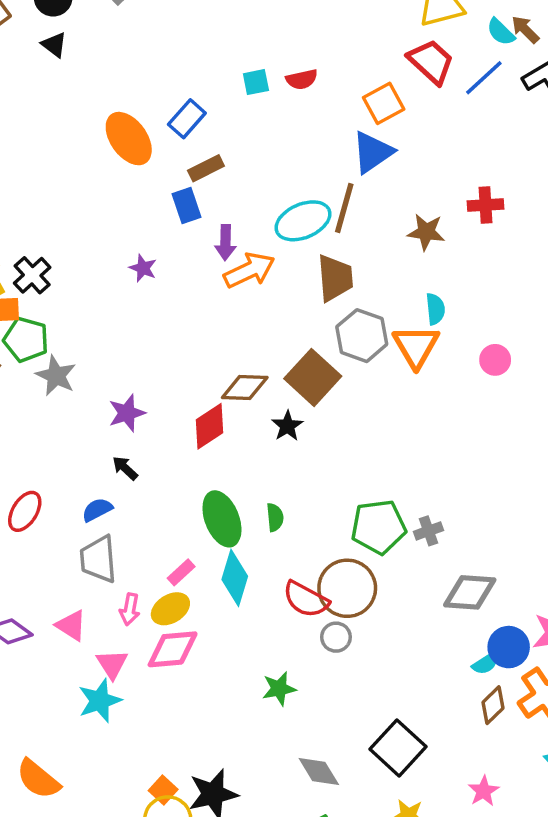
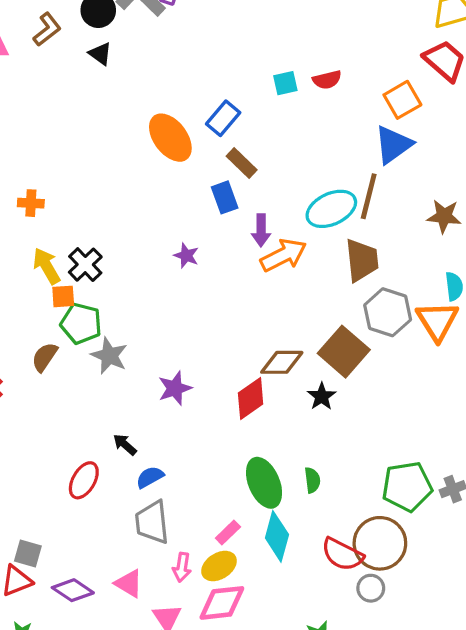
brown rectangle: (206, 168) -> (242, 163), turned 72
black arrow: (125, 468) -> (125, 445), moved

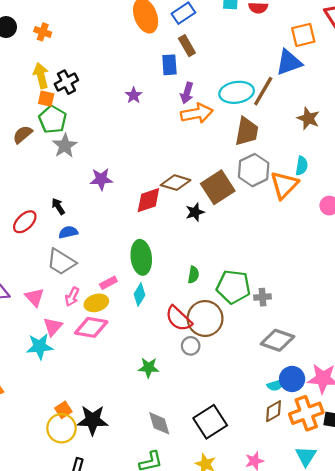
green semicircle: (312, 480) -> (193, 275), moved
gray trapezoid: (152, 522) -> (61, 262), turned -68
cyan diamond: (277, 536) -> (140, 295), size x0.7

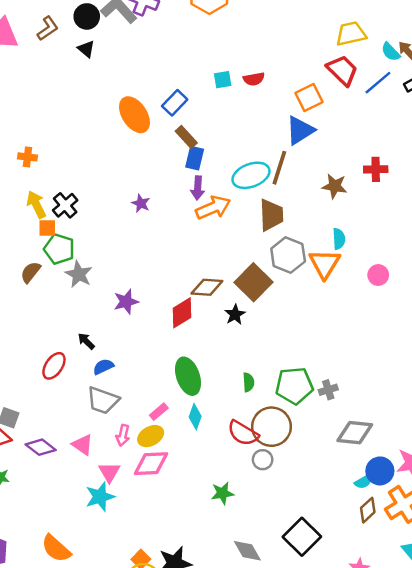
blue rectangle: (169, 65) -> (195, 158), moved, turned 30

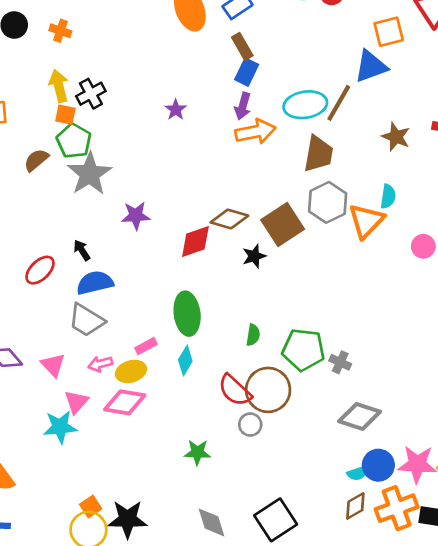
gray star: (79, 274) -> (90, 174), size x1.4
blue semicircle: (103, 367) -> (95, 283), size x1.5
gray cross: (328, 390) -> (340, 362), turned 30
pink arrow: (123, 435) -> (100, 364), turned 50

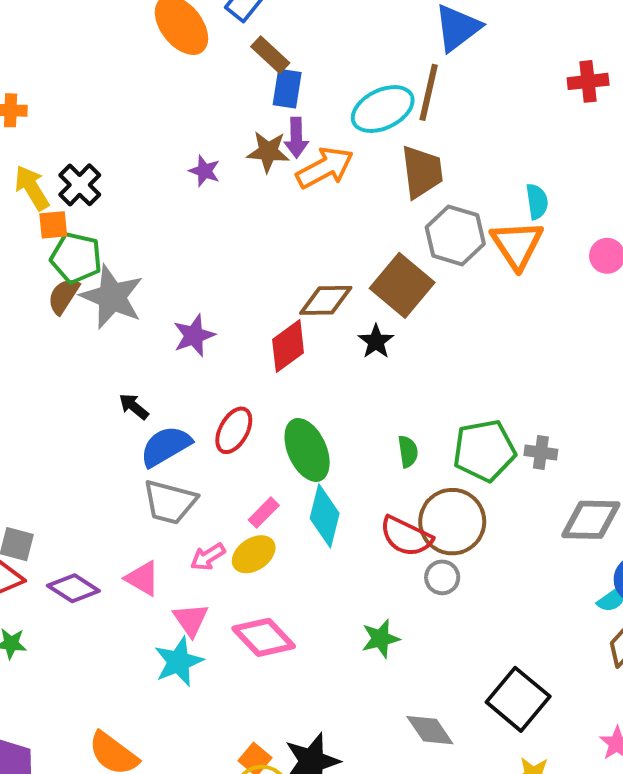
brown star: (396, 137) -> (268, 152), moved
brown semicircle: (36, 160) -> (63, 296), moved
red ellipse: (40, 270) -> (234, 430), moved
cyan diamond: (185, 360) -> (325, 516), size x1.4
pink diamond: (125, 402) -> (264, 637), moved, turned 54

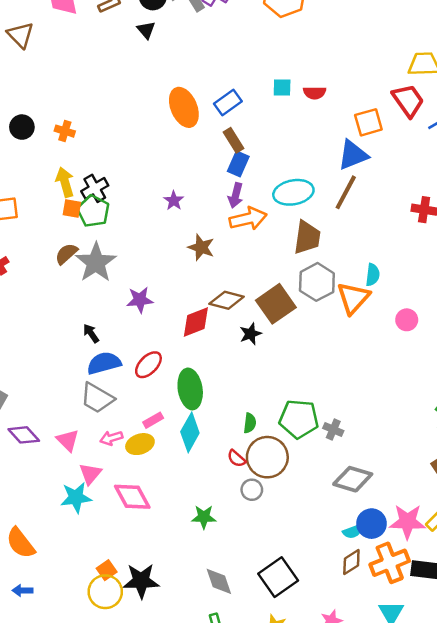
brown line: (429, 92) -> (346, 192), moved
brown star: (268, 152) -> (201, 247), moved
green pentagon: (76, 258) -> (93, 211), moved
green semicircle: (408, 452) -> (250, 423), moved
red semicircle: (406, 536) -> (237, 458), size x0.6

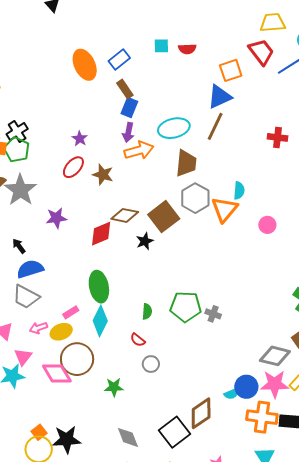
red ellipse: (148, 365) -> (73, 167), moved
brown circle: (267, 457) -> (77, 359), moved
gray diamond: (353, 479) -> (275, 356), moved
brown diamond: (351, 562) -> (201, 413), moved, size x1.5
orange cross: (390, 563) -> (262, 417), turned 32

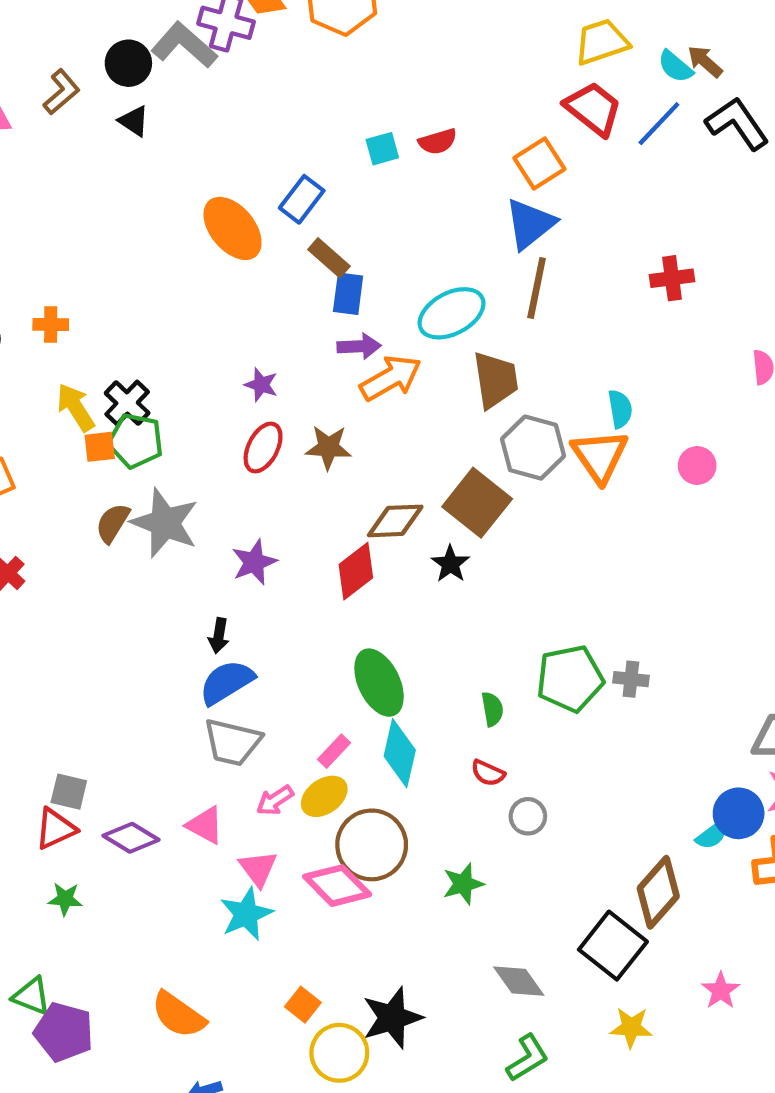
purple arrow: (128, 132) -> (359, 346), turned -90
black arrow: (19, 246) -> (219, 636), moved, turned -119
orange square: (39, 432) -> (303, 1005), moved

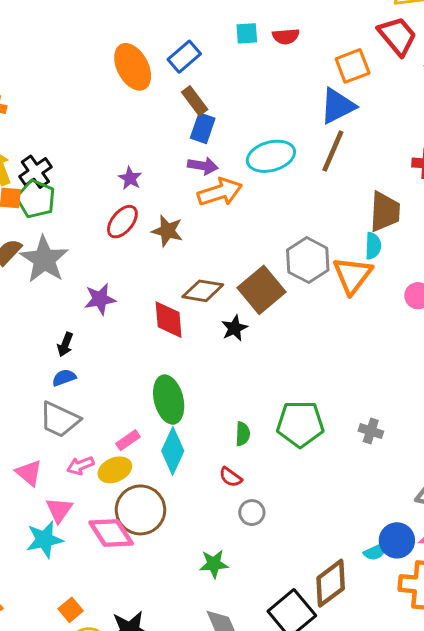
brown trapezoid: (495, 380) -> (385, 212), moved
red diamond: (356, 571) -> (169, 320), turned -69
gray cross: (631, 679) -> (371, 431), moved
blue semicircle: (227, 682) -> (64, 378), size x0.6
green star: (463, 884) -> (214, 564), moved

